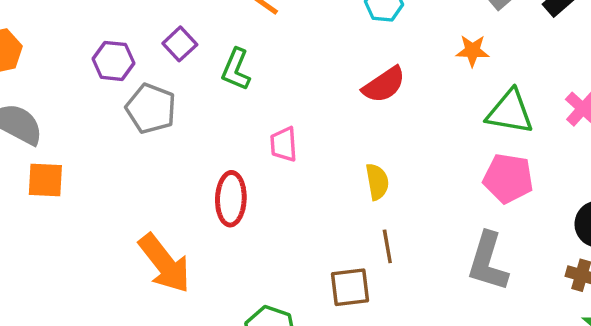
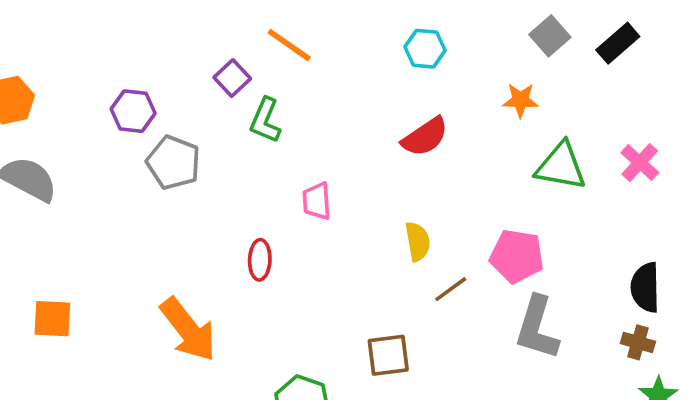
purple square: (180, 44) -> (232, 78), moved
pink pentagon: (508, 178) -> (517, 256), moved
orange square: (45, 180) -> (52, 319), moved
red ellipse: (231, 199) -> (260, 260), size x0.7
brown line: (387, 246) -> (451, 289), moved, turned 64

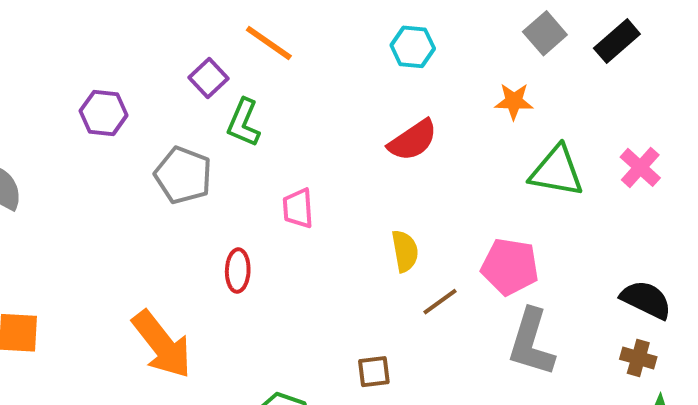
gray pentagon: (173, 163) -> (183, 175), moved
black semicircle: (645, 287) -> (646, 300), turned 117
brown square: (388, 355) -> (374, 372), size x0.7

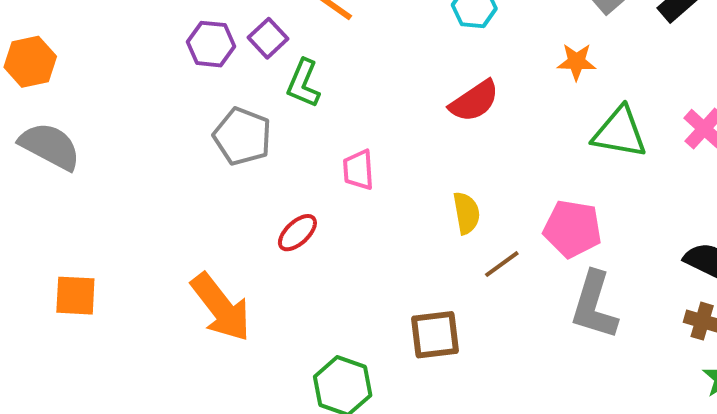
purple hexagon: (104, 113) -> (211, 44), moved
red ellipse: (238, 271) -> (297, 233), turned 45
brown square: (374, 372) -> (435, 335), size x1.5

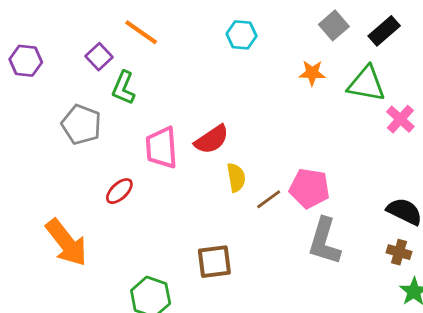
purple hexagon: (211, 44) -> (26, 61), moved
red semicircle: (474, 101) -> (212, 139), moved
green triangle: (620, 132) -> (366, 84), moved
pink trapezoid: (358, 170) -> (161, 148), size x1.5
brown line: (502, 264) -> (269, 199), moved

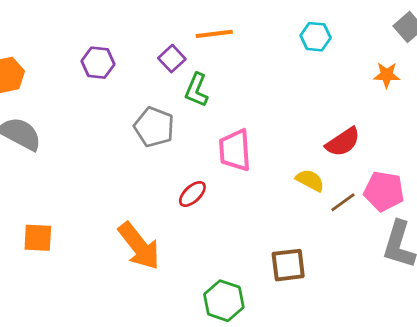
orange line: (141, 32) -> (214, 34), turned -42
red semicircle: (212, 139) -> (343, 142), moved
yellow semicircle: (236, 177) -> (310, 180), turned -52

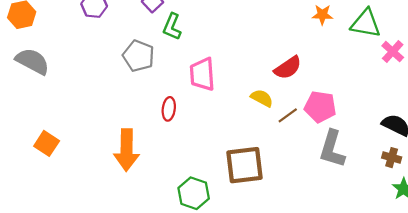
red ellipse: (192, 194) -> (169, 109), turned -40
orange square: (38, 238) -> (47, 143), turned 30
orange arrow: (139, 246) -> (127, 150), turned 39
brown square: (288, 265) -> (244, 165), size x1.4

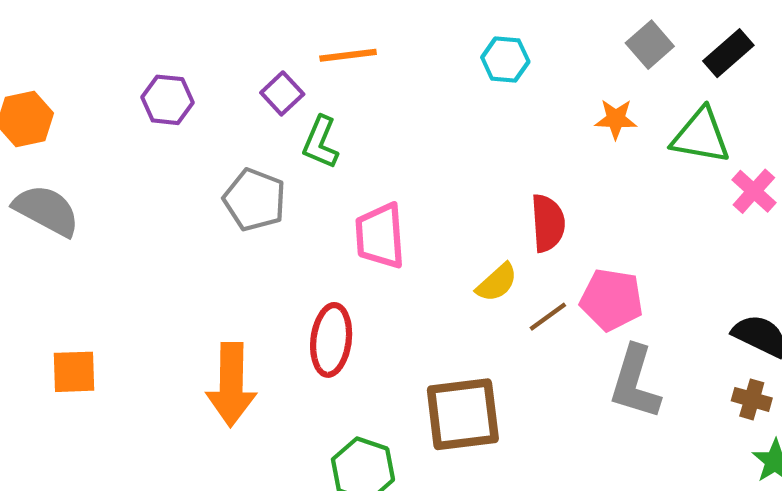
red semicircle: (288, 68) -> (548, 223), turned -60
yellow semicircle: (262, 98) -> (497, 283), turned 110
red ellipse: (169, 109) -> (331, 340), moved, size x1.5
orange square: (47, 143) -> (74, 372), turned -35

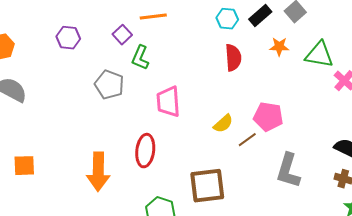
black rectangle: (728, 53) -> (260, 16), moved
red semicircle: (548, 223) -> (233, 58), moved
pink pentagon: (612, 300) -> (268, 117), moved

